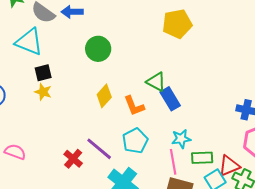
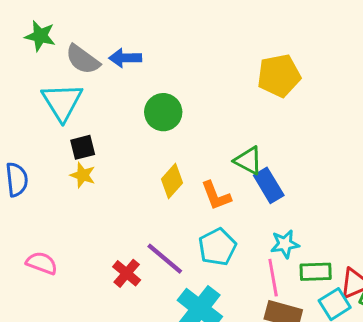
cyan triangle: (29, 42) -> (62, 102), turned 36

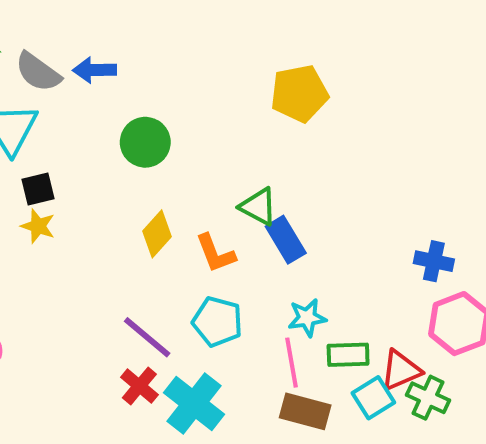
cyan pentagon: (217, 247) -> (217, 322), turned -30
red cross: (127, 273) -> (139, 386), moved

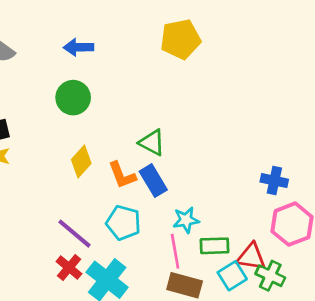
blue arrow: (95, 70) -> (79, 47), moved
yellow pentagon: (299, 93) -> (181, 39), moved
blue rectangle: (286, 240) -> (153, 181), moved
red triangle: (401, 370) -> (251, 257), turned 32

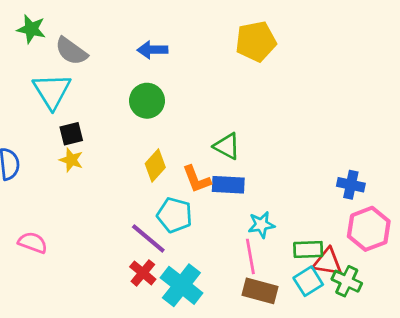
blue rectangle: (153, 181) -> (228, 185), turned -56
cyan pentagon: (123, 223) -> (175, 215), moved
green rectangle: (215, 246) -> (308, 250), moved

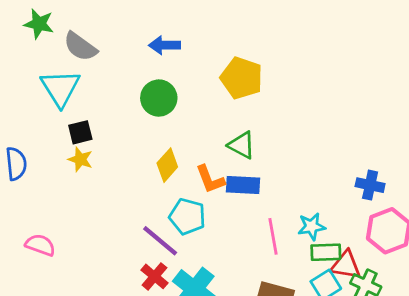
yellow pentagon: (256, 41) -> (242, 78), moved, turned 30
cyan star: (261, 225) -> (312, 226), moved
pink line: (250, 256) -> (273, 236), moved

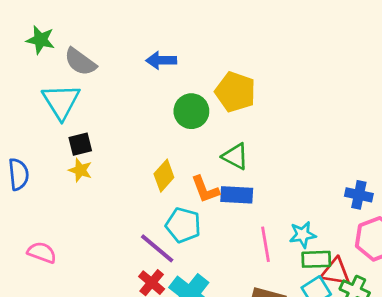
green circle: (159, 98) -> (191, 111), moved

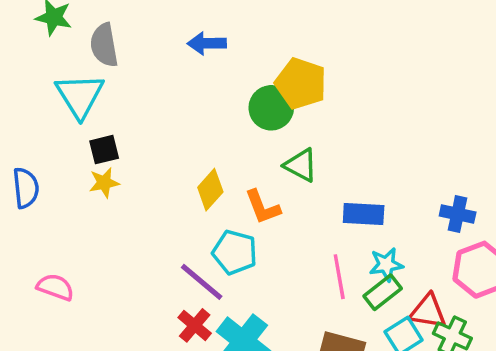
gray semicircle: (80, 62) -> (104, 45), turned 44
green circle: (191, 111) -> (271, 108), moved
yellow star: (80, 170) -> (104, 183), turned -30
blue rectangle: (237, 195) -> (364, 214), moved
green rectangle: (316, 259) -> (383, 292), moved, turned -36

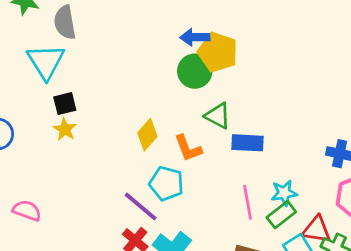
blue arrow: (207, 43) -> (195, 37), moved
yellow star: (104, 183) -> (65, 129), turned -30
blue rectangle: (364, 214) -> (248, 143), moved

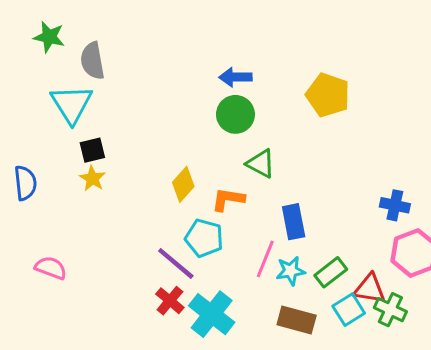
yellow pentagon: (218, 52) -> (328, 95), moved
blue rectangle: (248, 143) -> (294, 222), moved, turned 76
orange L-shape: (188, 148) -> (228, 199), turned 120
cyan star: (284, 193) -> (291, 271), moved
pink line: (248, 202) -> (265, 259), moved, turned 32

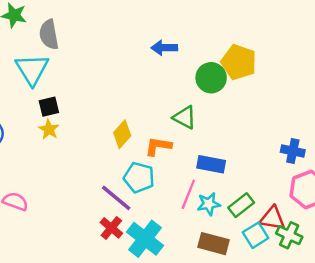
green circle: (235, 114) -> (211, 78), moved
blue rectangle: (294, 222) -> (211, 164), turned -68

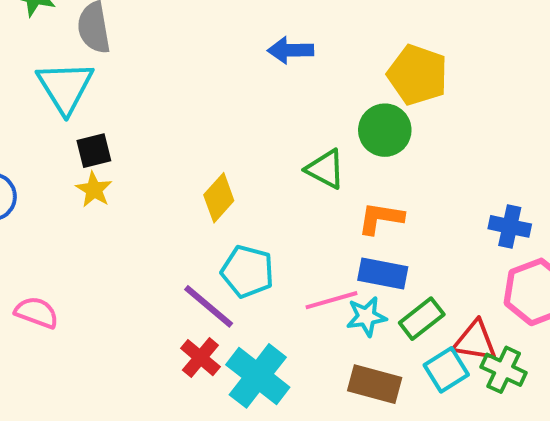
green circle: (211, 78) -> (385, 130), moved
orange L-shape: (158, 146) -> (381, 218), moved
blue rectangle: (211, 164) -> (383, 274), moved
pink line: (188, 194) -> (332, 300), turned 52

